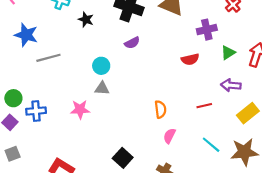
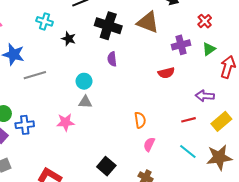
purple semicircle: (132, 43) -> (112, 59), turned 112
green triangle: (228, 53) -> (209, 49), moved
red line: (204, 106) -> (189, 120), moved

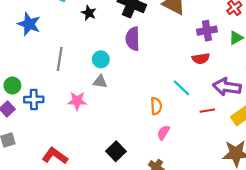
purple semicircle: (112, 59) -> (133, 39), size x1.5
red semicircle: (166, 73) -> (201, 59), moved
gray line: (35, 75) -> (60, 59), moved, turned -70
purple arrow: (205, 96) -> (227, 87), size x1.4
cyan line: (188, 152) -> (181, 88), moved

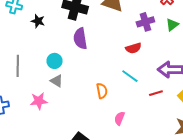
red semicircle: (201, 59) -> (133, 48), moved
gray triangle: (100, 82) -> (57, 81), turned 32
orange semicircle: (156, 106) -> (102, 91), moved

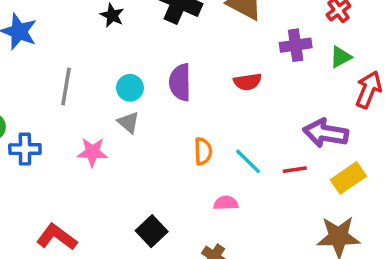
purple semicircle: (80, 39) -> (180, 82), moved
red semicircle: (133, 48) -> (247, 82), moved
cyan line: (130, 76) -> (248, 161), moved
pink semicircle: (120, 118) -> (226, 203), turned 56

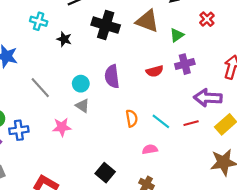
purple cross: (296, 45) -> (185, 64), moved
green triangle: (341, 57) -> (177, 35), moved
gray line: (66, 87) -> (40, 88), turned -45

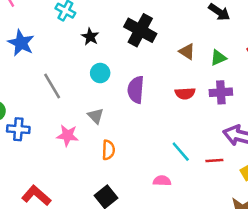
brown triangle: (147, 21) -> (187, 52), moved, size x0.6
cyan circle: (81, 84) -> (100, 73), moved
orange semicircle: (132, 118) -> (108, 150), moved

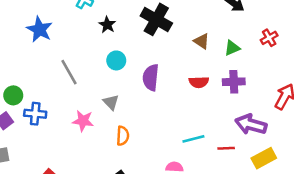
cyan line: (181, 152) -> (193, 139), turned -65

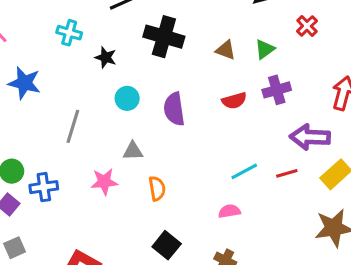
gray line: (69, 72) -> (73, 126), turned 60
gray triangle: (111, 102) -> (133, 151), turned -35

